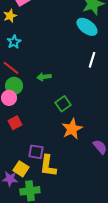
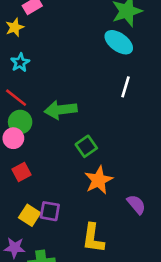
green arrow: (44, 77) -> (61, 110), size x1.6
yellow L-shape: (48, 166) -> (93, 238), moved
yellow square: (21, 169) -> (30, 215), moved

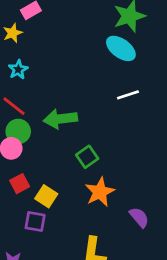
white line: (126, 87) -> (128, 95), turned 55
purple square: (50, 211) -> (35, 222), moved
yellow square: (30, 215) -> (46, 196), moved

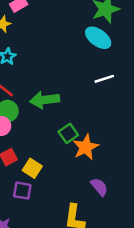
orange star: (100, 192) -> (86, 147), moved
purple semicircle: (139, 217) -> (99, 187), moved

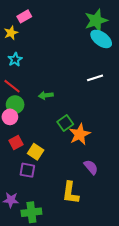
cyan ellipse: (98, 38) -> (101, 39), moved
green arrow: (45, 100) -> (46, 95), size x0.6

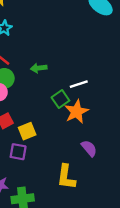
white line: (95, 78) -> (79, 84), moved
yellow square: (36, 152) -> (27, 131), turned 35

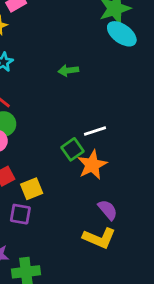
green arrow: (39, 68) -> (68, 70), moved
yellow L-shape: (66, 177) -> (99, 238), moved, turned -75

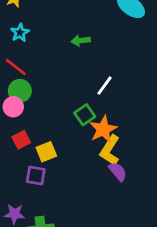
white line: (95, 131) -> (105, 86), moved, turned -36
yellow L-shape: (99, 238) -> (110, 150), moved, turned 100

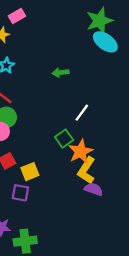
purple semicircle: (118, 172) -> (94, 189), turned -30

